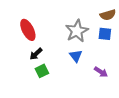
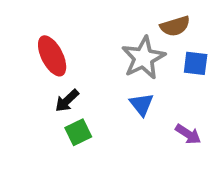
brown semicircle: (108, 15) -> (175, 26), moved

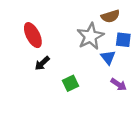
blue triangle: (142, 104) -> (108, 57), moved
green square: (78, 132) -> (70, 83), moved

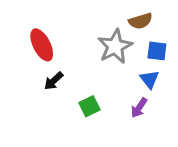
blue triangle: (108, 57) -> (149, 79), moved
purple arrow: (119, 84) -> (139, 108), moved, turned 91

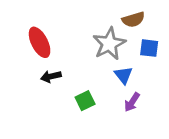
blue triangle: (149, 79) -> (123, 75), moved
black arrow: (54, 81) -> (51, 76), turned 30

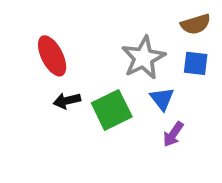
brown semicircle: (133, 20) -> (196, 24), moved
green square: (85, 101) -> (112, 110), moved, size x1.5

